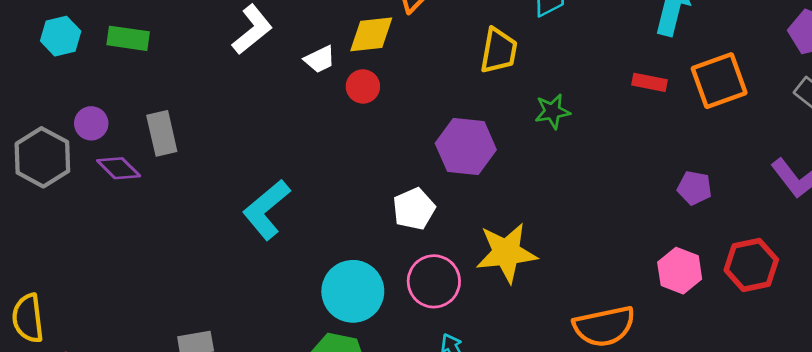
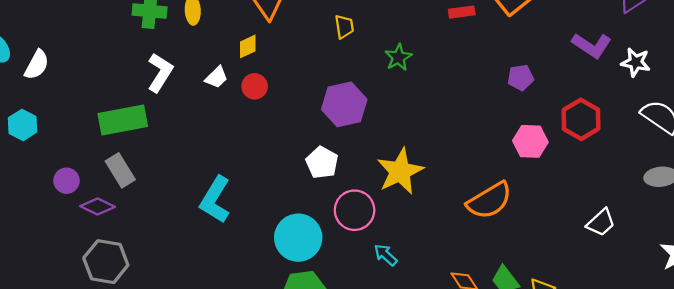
yellow diamond: (371, 34) -> (248, 46), size x0.7
green rectangle: (128, 38) -> (123, 120), moved, size x1.5
yellow trapezoid: (499, 51) -> (344, 27), size x0.7
gray hexagon: (42, 157) -> (106, 262), moved

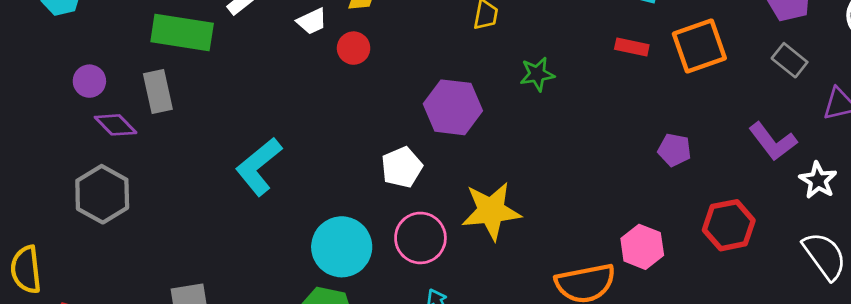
pink hexagon: (530, 141) -> (642, 247), moved

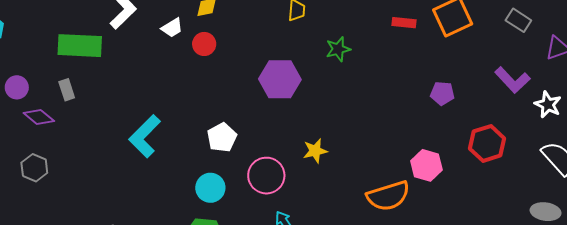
gray rectangle: (158, 91) -> (67, 90), size x0.7
white pentagon: (402, 167) -> (222, 137), moved
gray hexagon: (102, 194) -> (34, 168), size x0.7
yellow star: (491, 211) -> (315, 151), size x0.6
cyan circle: (342, 247) -> (210, 188), size x0.7

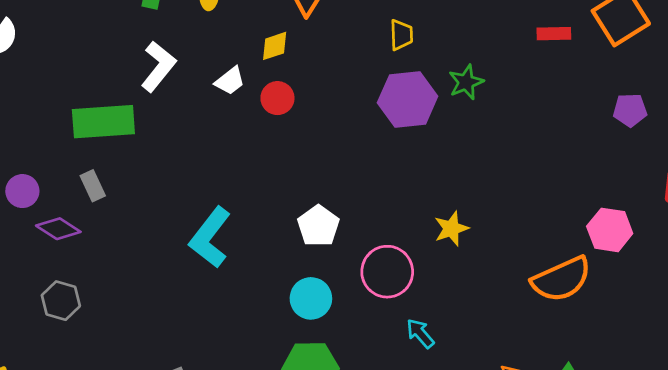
purple hexagon: (280, 79) -> (408, 100), moved
purple pentagon: (442, 93) -> (630, 110), moved

